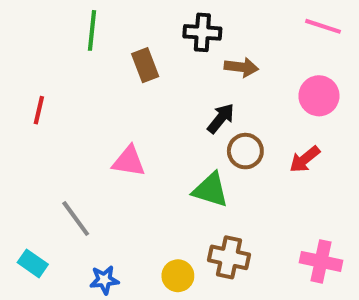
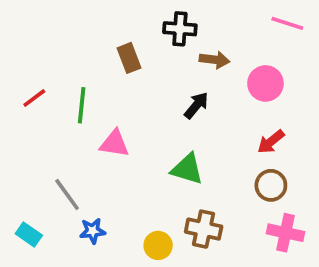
green line: (92, 30) -> (82, 105), moved
pink circle: (319, 96) -> (265, 83), moved
red line: (39, 110) -> (34, 98), turned 40
brown circle: (245, 151) -> (271, 185), moved
blue star: (104, 280) -> (93, 231), moved

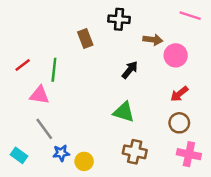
brown arrow: (214, 60) -> (153, 40), moved
pink triangle: (114, 144) -> (39, 95), moved
yellow circle: (158, 245) -> (84, 161), moved

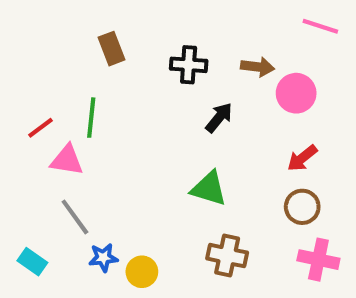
black cross: (119, 19) -> (189, 65), moved
brown rectangle: (85, 38) -> (111, 49), moved
red line: (23, 65) -> (40, 128), moved

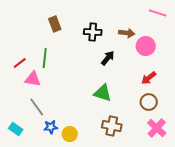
pink cross: (318, 260) -> (157, 128), turned 30

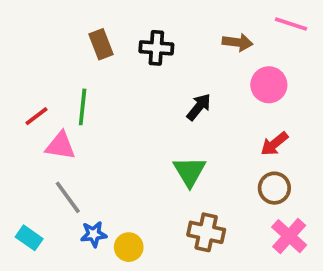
black cross: (93, 32) -> (156, 48), moved
brown arrow: (127, 33) -> (238, 42), moved
green triangle: (103, 93) -> (190, 171), turned 42

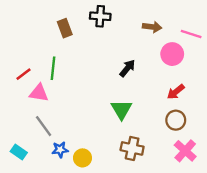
pink line: (291, 24) -> (191, 34), moved
black cross: (156, 48) -> (100, 16), moved

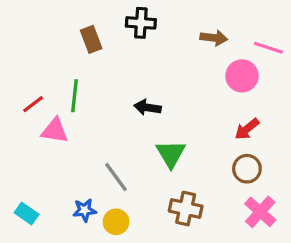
black arrow: (127, 68) -> (148, 107), moved, turned -120
gray line: (44, 126) -> (116, 177), moved

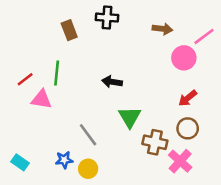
pink line: (269, 48) -> (204, 36), turned -55
brown cross: (186, 209) -> (155, 142), moved
pink cross: (260, 212) -> (180, 161), moved

